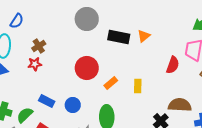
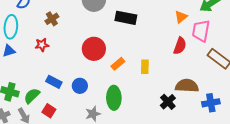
orange triangle: (144, 36) -> (181, 17), moved
brown cross: (39, 46) -> (52, 19), moved

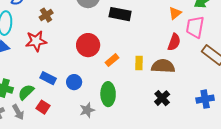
red star: (42, 45) -> (36, 41), size x1.5
brown semicircle: (187, 86) -> (163, 66), moved

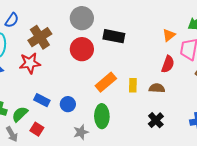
brown cross: (46, 15) -> (40, 37), size x1.6
red circle: (88, 45) -> (82, 49), moved
orange rectangle: (112, 60) -> (106, 82), size x1.5
brown semicircle: (163, 66) -> (157, 88), size x0.7

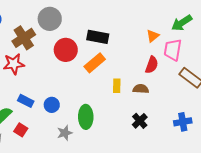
gray circle: (82, 18) -> (50, 19), moved
orange rectangle: (106, 82) -> (95, 63), moved

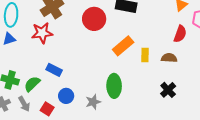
orange rectangle: (95, 63) -> (123, 46), moved
blue circle: (52, 105) -> (66, 96), moved
red square: (21, 130) -> (47, 109), moved

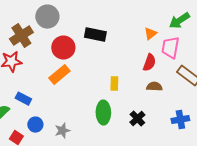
orange rectangle: (123, 46) -> (59, 75), moved
brown semicircle: (169, 58) -> (154, 87), moved
green ellipse: (114, 86) -> (103, 113), moved

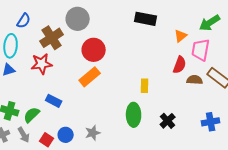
black rectangle: (95, 35) -> (146, 19), moved
brown semicircle: (154, 87) -> (195, 80), moved
blue circle: (35, 125) -> (66, 135), moved

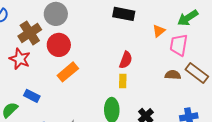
red circle: (94, 50) -> (59, 45), moved
red star: (42, 64) -> (20, 59), turned 30
red semicircle: (180, 65) -> (126, 60), moved

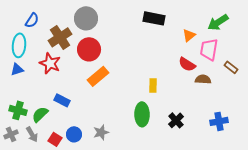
red semicircle: (126, 60) -> (187, 64), moved, turned 102
brown rectangle: (197, 73) -> (231, 67), moved, size x0.6

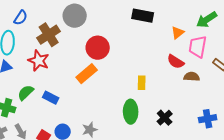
red circle: (89, 49) -> (98, 48), moved
green semicircle: (40, 114) -> (26, 93), moved

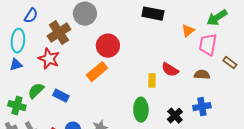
red semicircle: (176, 62) -> (170, 70), moved
blue cross: (208, 119) -> (202, 107), moved

